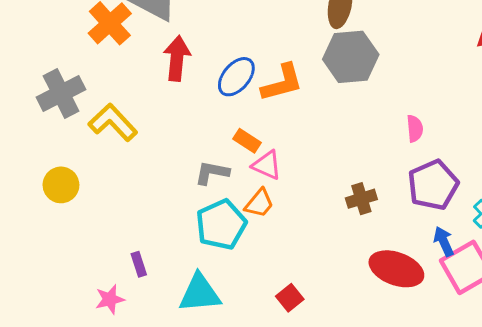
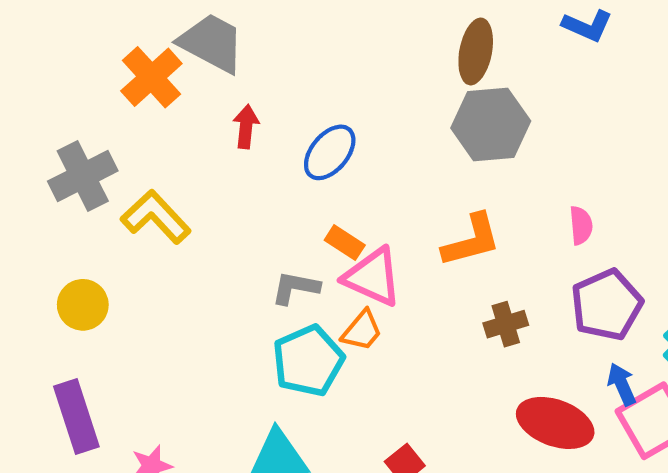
red arrow: (177, 58) -> (246, 127), size x0.7
orange L-shape: (282, 83) -> (471, 240), moved
pink triangle: (267, 165) -> (373, 277), size x1.4
purple rectangle: (139, 264) -> (76, 416), moved, size x2.0

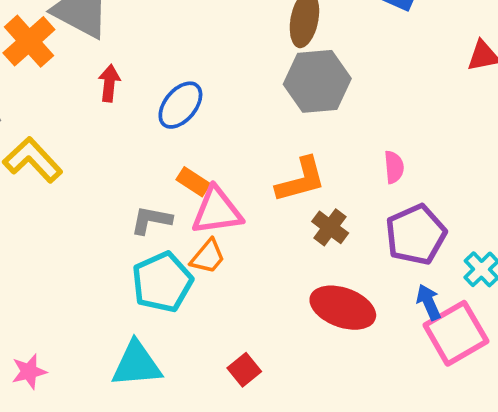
pink triangle: (373, 277) -> (217, 211), turned -32
brown cross: (506, 324) -> (330, 227), moved, turned -36
red ellipse: (555, 423) -> (343, 308), moved

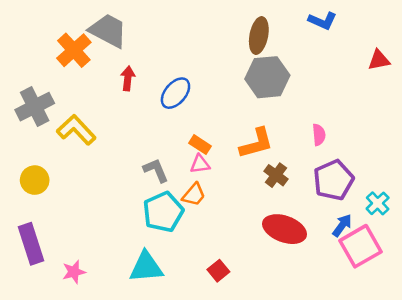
orange rectangle: (193, 182) -> (200, 145), moved
pink triangle: (217, 211) -> (200, 164), size x0.6
gray L-shape: (151, 220) -> (156, 170), turned 56
blue arrow: (429, 302) -> (342, 225), turned 60

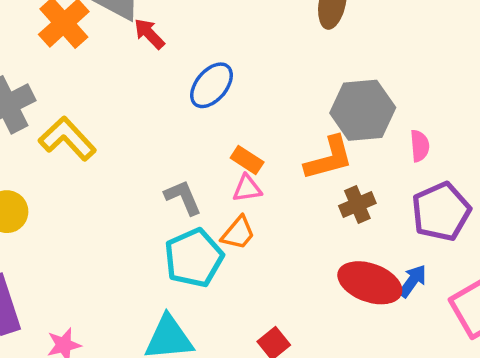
gray hexagon: (267, 77) -> (363, 110), moved
red arrow: (128, 78) -> (149, 34), moved, turned -50
brown cross: (276, 175) -> (357, 204), turned 30
blue arrow: (342, 225) -> (412, 281), moved

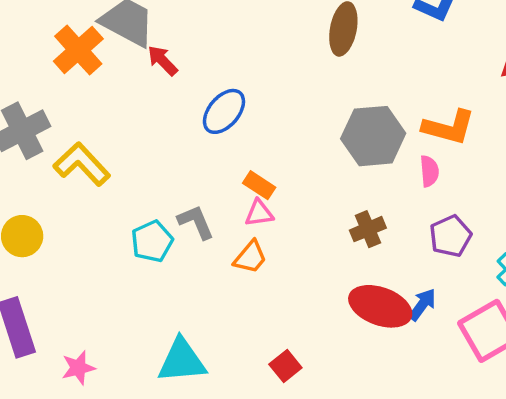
orange L-shape: (329, 158) -> (449, 127), moved, turned 30
purple pentagon: (441, 212) -> (450, 236), size x0.7
cyan pentagon: (194, 258) -> (152, 241), moved, size x0.7

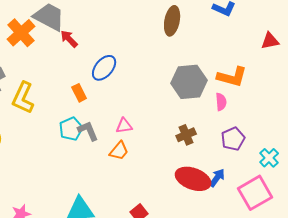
yellow L-shape: (82, 164) -> (23, 98), turned -112
orange rectangle: (259, 185) -> (79, 93), moved, turned 30
cyan pentagon: (152, 241) -> (71, 129), moved

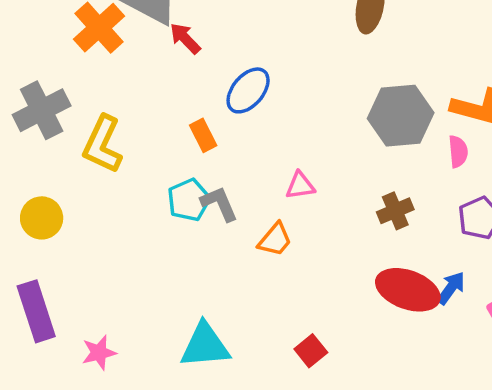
pink triangle: (124, 126) -> (300, 186), moved

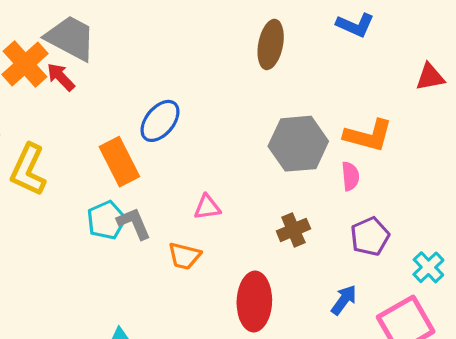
red arrow: (185, 38) -> (61, 77), moved
orange rectangle: (203, 135) -> (119, 162), size x1.6
orange trapezoid: (275, 240) -> (184, 256), turned 64
red ellipse: (408, 290) -> (254, 301), moved, turned 72

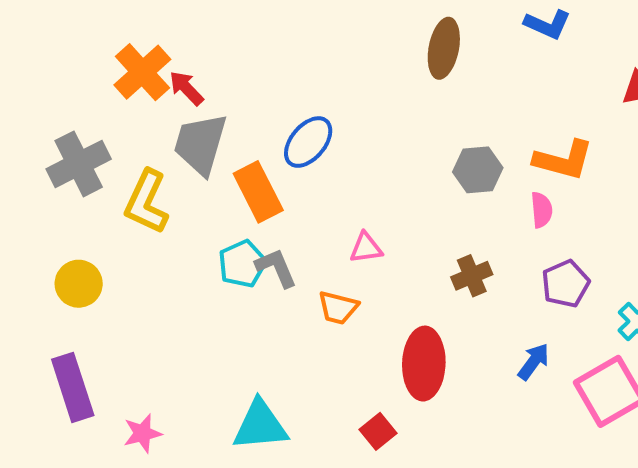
gray trapezoid: (71, 38) -> (200, 144), moved, turned -102
gray hexagon: (298, 144) -> (478, 170), size x0.7

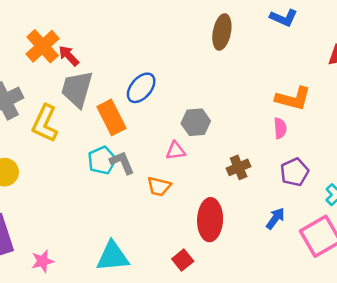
gray hexagon: (478, 170) -> (196, 122), moved

